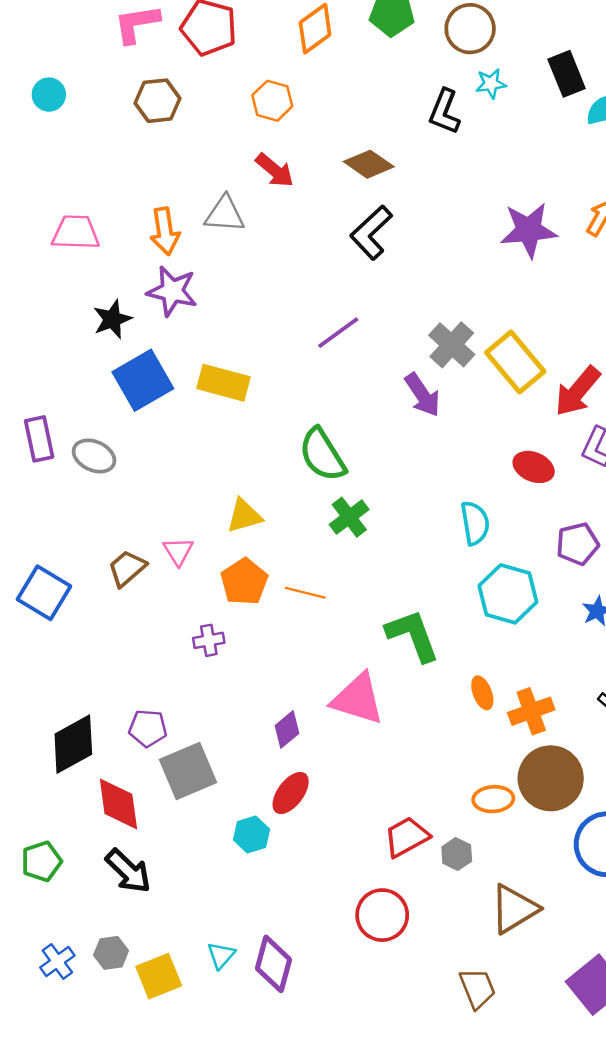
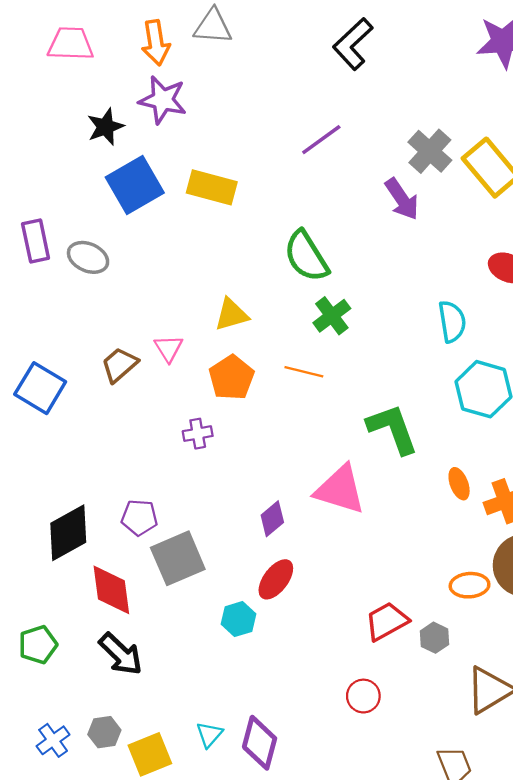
orange line: (305, 593) -> (304, 372), moved
red circle: (382, 915) -> (363, 696), size x0.7

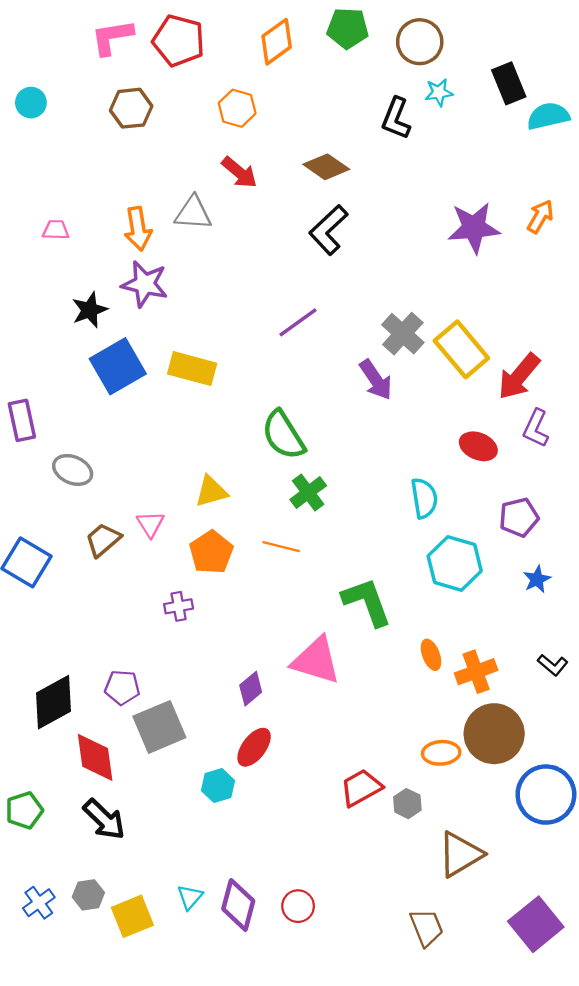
pink trapezoid: (71, 44) -> (56, 230), size x0.6
gray ellipse: (88, 257) -> (73, 470), moved
red circle: (363, 696) -> (298, 906), moved

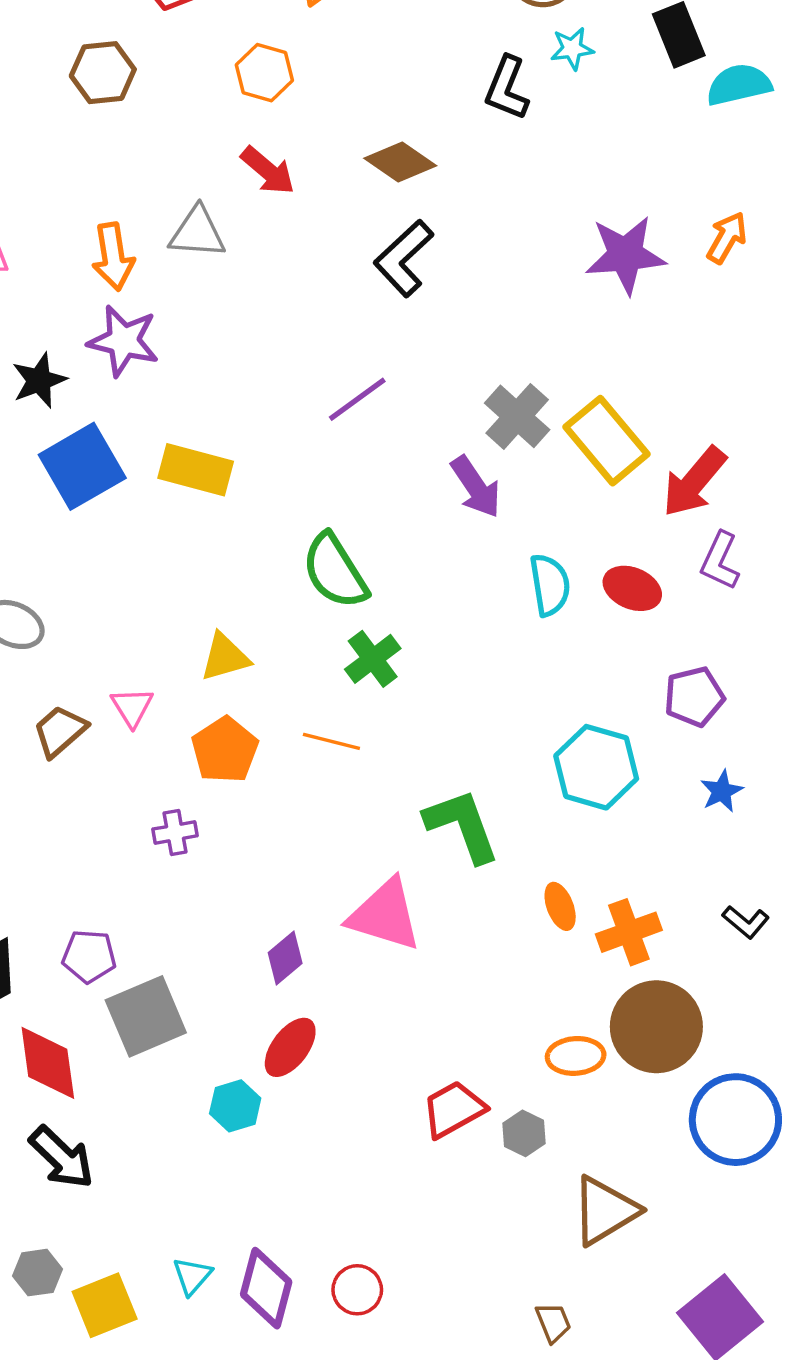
cyan semicircle: (424, 498) -> (550, 585), moved
brown trapezoid: (426, 928) -> (553, 1322), size x0.7

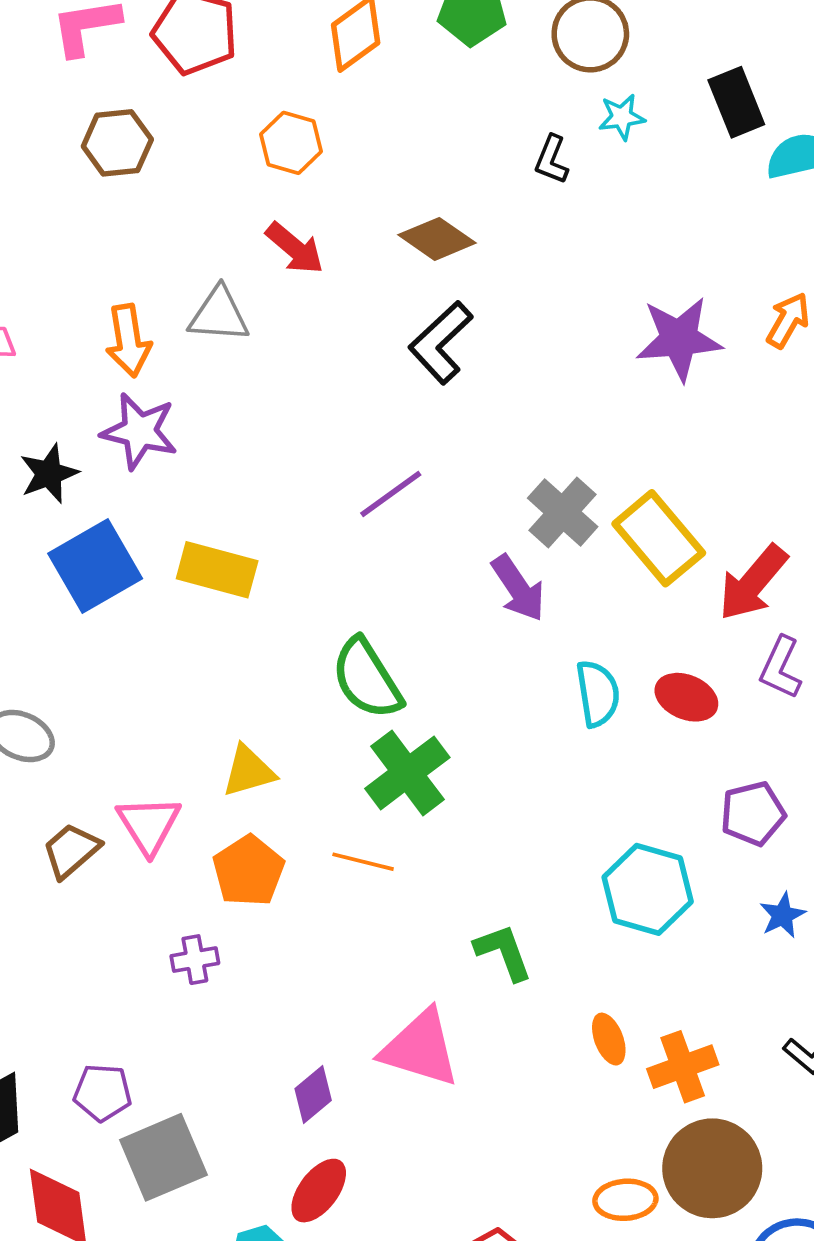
black L-shape: (507, 88) -> (552, 160), size x0.7
green cross: (373, 659) -> (407, 773), size x1.4
pink triangle: (132, 707) -> (149, 825), size x1.4
green L-shape: (462, 826) -> (503, 952), size x0.7

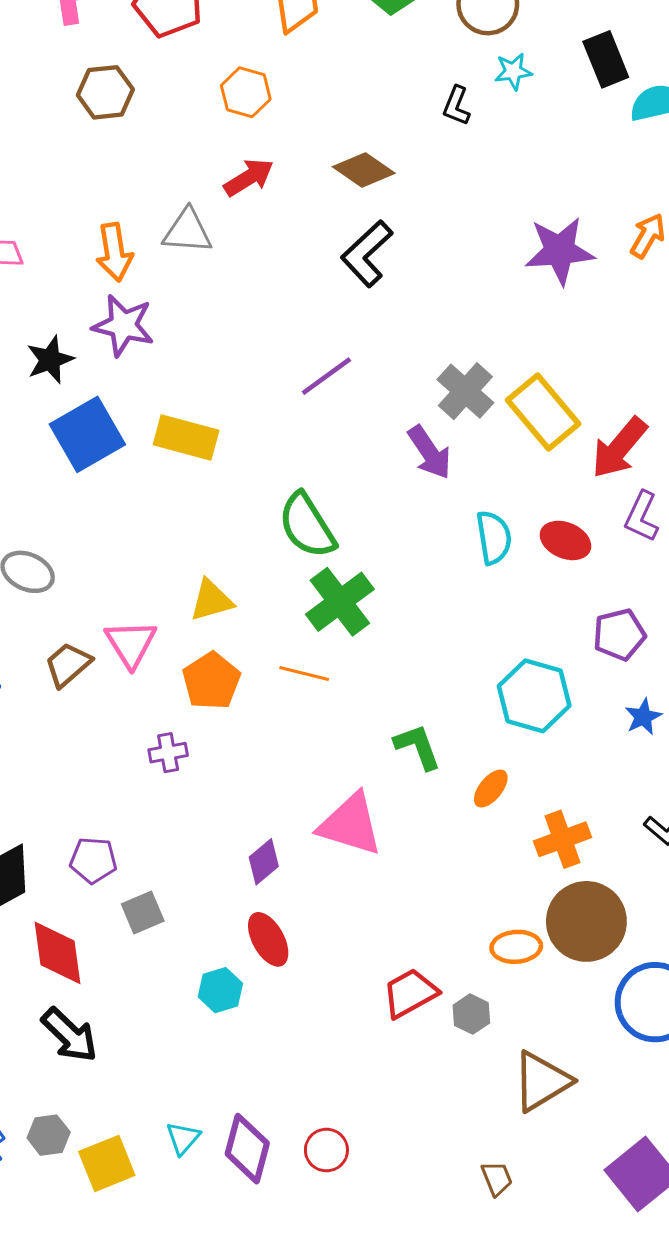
red arrow: (295, 248) -> (249, 177), turned -72
orange ellipse: (609, 1039) -> (491, 788), moved, turned 60
gray square: (163, 1157) -> (143, 912), size x0.6
red ellipse: (319, 1191) -> (268, 939), turned -66

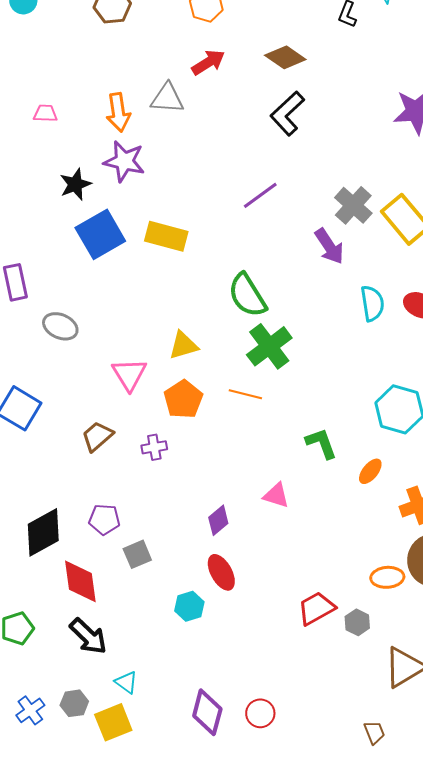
brown trapezoid: (68, 664) -> (97, 436), moved
pink triangle: (350, 824) -> (276, 495), size x0.6
cyan triangle: (183, 1138) -> (126, 682), moved, turned -35

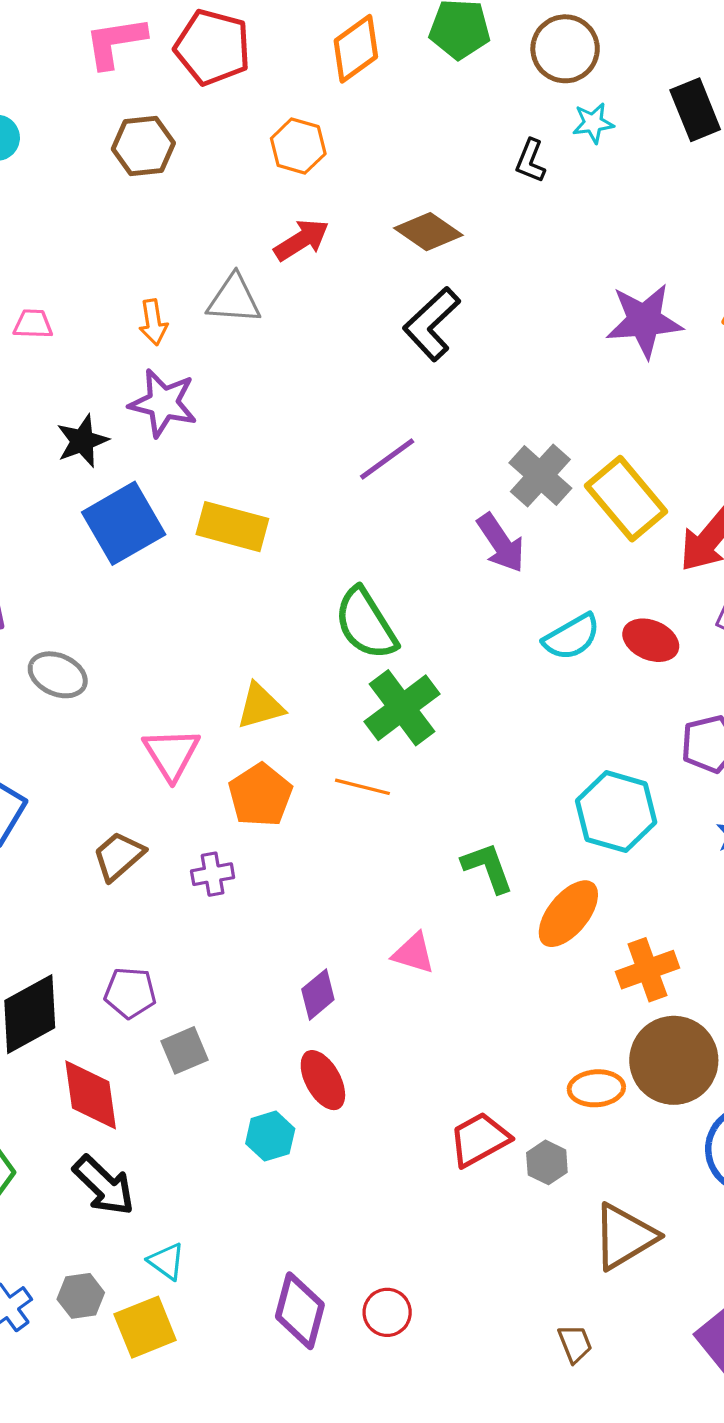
orange arrow: (118, 112) -> (153, 322), size x0.7
cyan semicircle: (372, 303) -> (572, 637), turned 69
orange ellipse: (370, 471) -> (568, 914), size x1.6

